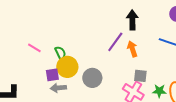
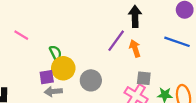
pink line: (34, 48) -> (21, 35), moved

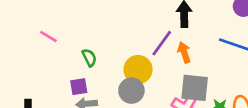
yellow circle: (63, 68) -> (138, 69), moved
gray square: (144, 78) -> (195, 88), size x1.6

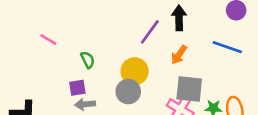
purple line: (162, 43) -> (150, 32), moved
orange arrow: (184, 52) -> (179, 55), turned -126

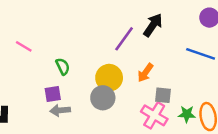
black arrow: (179, 18) -> (153, 25), turned 35
orange arrow: (179, 55) -> (145, 73), moved
gray square: (189, 89) -> (163, 95), size x0.6

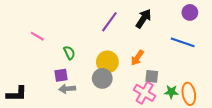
purple line: (124, 39) -> (109, 22), moved

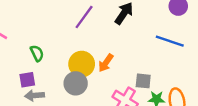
orange arrow: (137, 58) -> (106, 63), moved
gray square: (152, 76) -> (143, 81), moved

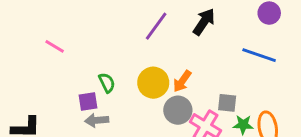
green semicircle: (37, 53) -> (107, 83), moved
gray circle: (76, 83) -> (178, 110), moved

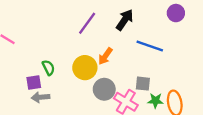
blue line: (259, 55) -> (150, 46), moved
orange arrow: (182, 81) -> (105, 56), moved

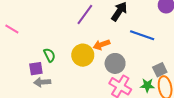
orange arrow: (105, 56) -> (102, 45), turned 35
gray square: (143, 84) -> (160, 70), moved, turned -32
gray circle: (104, 89) -> (115, 63), moved

